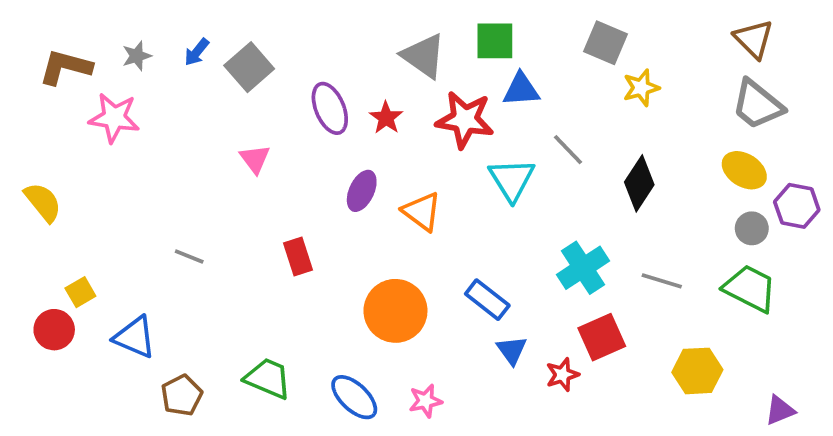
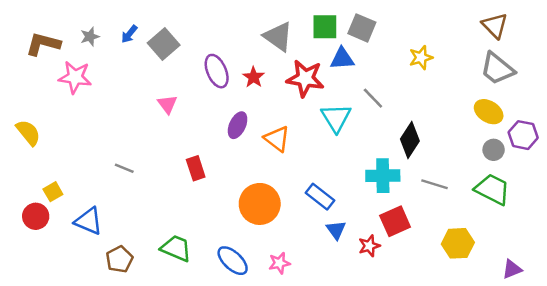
gray square: (605, 43) -> (362, 28), moved
black diamond: (639, 183) -> (410, 140), moved
cyan cross: (583, 268) -> (383, 176), turned 32

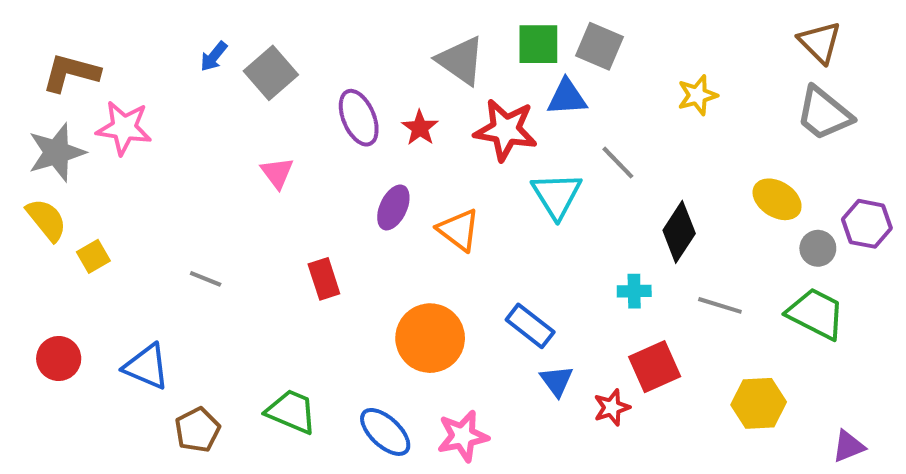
gray star: (90, 37) -> (57, 152), moved, size x1.8
yellow ellipse: (489, 112) -> (777, 199), moved
cyan cross: (383, 176) -> (634, 291), size x0.6
yellow square: (53, 192) -> (93, 256), moved
pink star: (279, 263) -> (463, 436), size x1.4

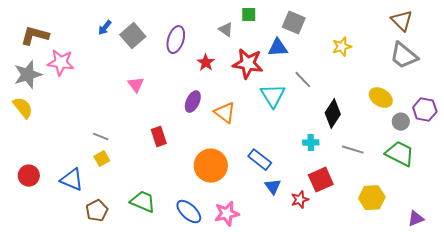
green square: (538, 44) -> (249, 15), moved, size x0.7
gray triangle: (461, 61) -> (226, 30), size x0.6
purple ellipse: (359, 118) -> (176, 40), moved, turned 40
yellow square: (93, 256) -> (102, 159), moved

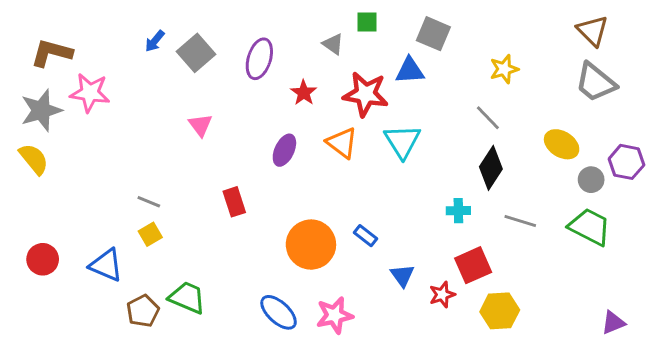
gray line: (303, 80) -> (488, 118), moved
orange triangle: (225, 113) -> (342, 143), moved
blue rectangle: (260, 160) -> (366, 236), moved, size x0.7
yellow hexagon: (372, 198) -> (500, 311), moved
green trapezoid: (143, 202) -> (187, 298), moved

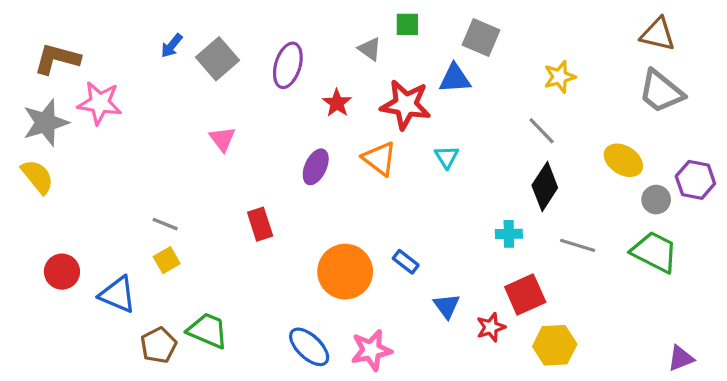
brown triangle: (593, 31) -> (658, 34), turned -32
cyan triangle: (402, 141) -> (447, 157), size x0.6
red circle: (43, 259) -> (62, 272), moved

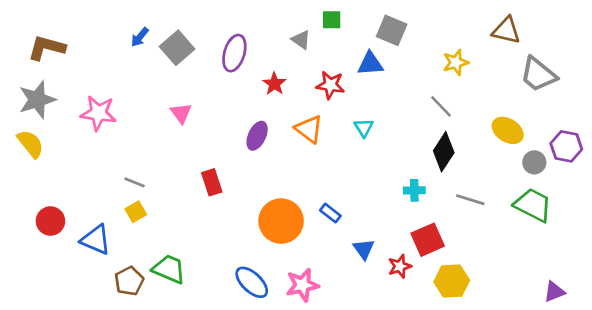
brown triangle: (658, 34) -> (506, 30), moved
pink star: (100, 103) -> (98, 113), moved
red star: (406, 105) -> (330, 85), size x0.7

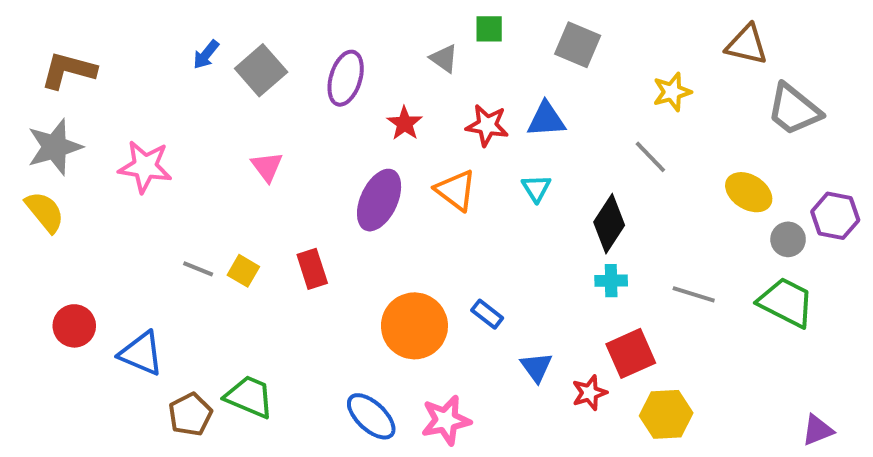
blue triangle: (370, 64) -> (546, 119), moved
purple ellipse: (257, 136) -> (379, 200), size x1.4
black diamond: (444, 152) -> (609, 224), moved
yellow square: (136, 212) -> (243, 271), moved, turned -30

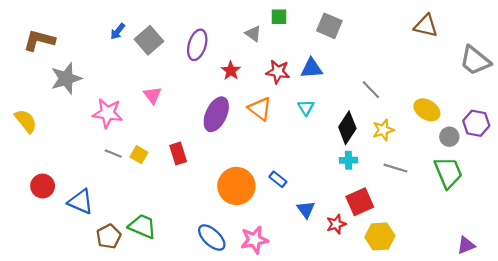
yellow star: (672, 92) -> (383, 130), moved
gray trapezoid: (794, 110) -> (475, 61), moved
gray star: (55, 147) -> (66, 78), moved
pink star: (145, 167) -> (108, 113), moved
green trapezoid: (786, 302) -> (448, 173), turned 40

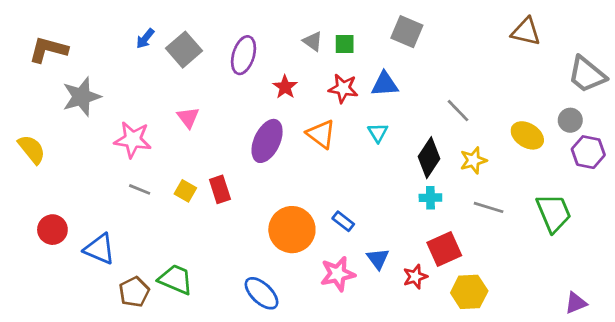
green square: (279, 17) -> (345, 44), moved
gray circle: (449, 137) -> (570, 120), moved
yellow square: (139, 155) -> (185, 191), moved
pink star: (254, 240) -> (338, 274), moved

